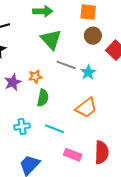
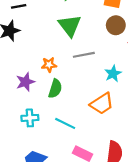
gray line: (66, 65) -> (84, 55), turned -36
cyan star: (88, 72) -> (113, 74), moved
purple star: (13, 82) -> (25, 82), moved

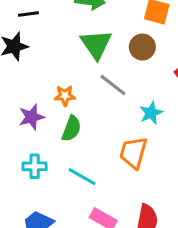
brown circle: (116, 25) -> (142, 47), moved
gray line: (84, 55) -> (113, 85), turned 45
orange trapezoid: (102, 104) -> (133, 153), turned 135

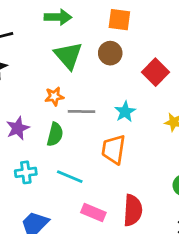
gray line: (113, 85) -> (82, 112), moved, turned -30
orange star: (65, 96) -> (54, 96), moved

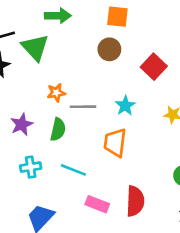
green triangle: (68, 56) -> (35, 47), moved

